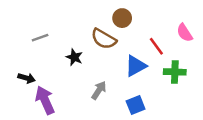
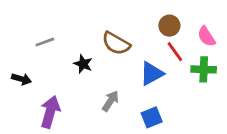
brown circle: (122, 18) -> (169, 26), moved
green cross: (175, 72) -> (204, 69), moved
black arrow: (27, 78) -> (21, 79), moved
purple arrow: (45, 100) -> (50, 112), turned 40

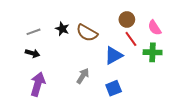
black star: (83, 64) -> (62, 29), moved
black arrow: (21, 79) -> (33, 53), moved

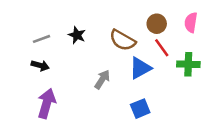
pink semicircle: (155, 28) -> (191, 22), moved, turned 42
brown semicircle: (87, 33) -> (123, 40), moved
gray arrow: (83, 76) -> (102, 79), moved

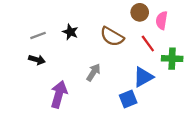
pink semicircle: (191, 22) -> (162, 20), moved
brown circle: (157, 24) -> (140, 12), moved
blue triangle: (140, 68) -> (143, 77), moved
purple arrow: (47, 103) -> (59, 94), moved

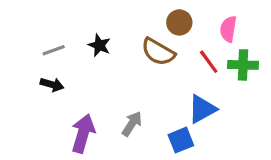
brown circle: (140, 12) -> (179, 22), moved
green cross: (172, 59) -> (243, 65), moved
gray arrow: (93, 72) -> (132, 124), moved

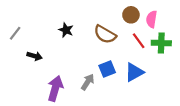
brown circle: (179, 22) -> (131, 15), moved
gray line: (54, 50) -> (15, 33), moved, turned -32
blue square: (181, 140) -> (107, 69), moved

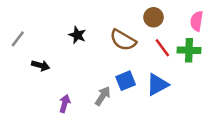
pink semicircle: (152, 19) -> (197, 21), moved
purple arrow: (55, 88) -> (65, 104), size x0.6

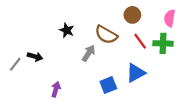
gray line: (18, 39) -> (15, 64), moved
blue square: (126, 81) -> (108, 85), moved
gray arrow: (103, 96) -> (89, 53), moved

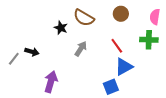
brown semicircle: (106, 35) -> (84, 18), moved
red line: (140, 41) -> (117, 46), moved
blue square: (108, 85) -> (111, 87), moved
purple arrow: (56, 89) -> (51, 82), size x1.5

